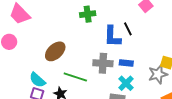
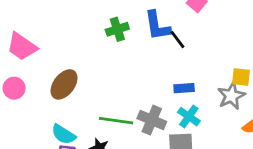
blue L-shape: (112, 36) -> (157, 26), moved
brown ellipse: (55, 51) -> (64, 84), moved
gray cross: (103, 63) -> (152, 120), moved, turned 30

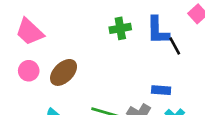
pink circle: (14, 88) -> (29, 71), moved
blue rectangle: (184, 88) -> (161, 90), moved

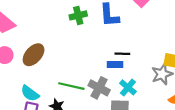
black line: (175, 46) -> (122, 54), moved, turned -56

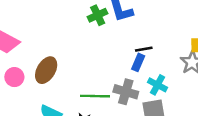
green cross: (78, 15) -> (98, 15), moved
blue rectangle: (115, 64) -> (138, 62), turned -56

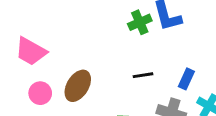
black line: (144, 49) -> (143, 75), moved

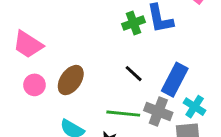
black line: (143, 75) -> (134, 74), turned 48
blue rectangle: (186, 79) -> (175, 80), size x1.6

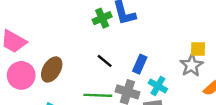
blue rectangle: (175, 80) -> (140, 64), size x0.7
pink circle: (34, 85) -> (21, 75), size x1.5

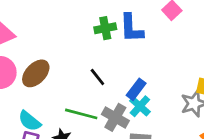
cyan cross: (158, 86) -> (140, 106), moved

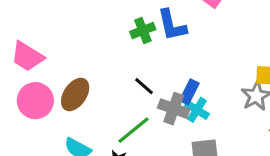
green line: (81, 114) -> (134, 130), turned -44
gray cross: (115, 117) -> (174, 109), moved

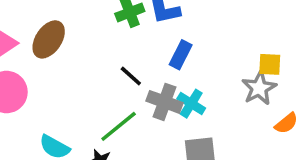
blue rectangle: (189, 92) -> (181, 55), moved
brown ellipse: (75, 94) -> (49, 39), moved

